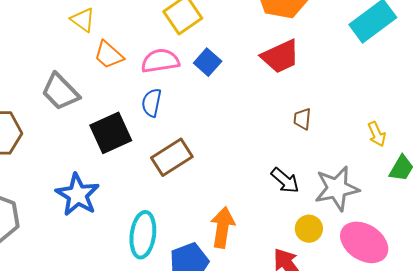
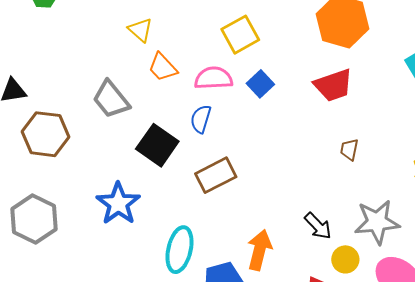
black square: (111, 133) -> (157, 145), turned -36
black arrow: (285, 180) -> (318, 226), moved

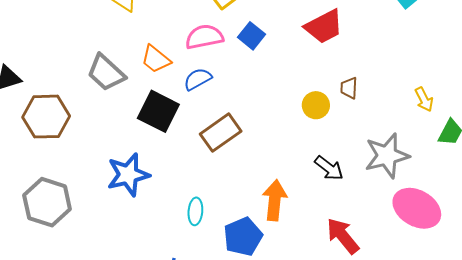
orange trapezoid: (163, 67) -> (156, 59), moved
blue semicircle: (201, 119) -> (198, 79), turned 52
blue star: (118, 204) -> (128, 175), turned 30
cyan ellipse: (179, 250) -> (195, 211), size x0.6
yellow circle: (345, 259) -> (316, 105), moved

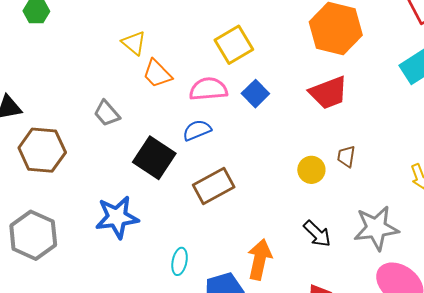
orange trapezoid: (156, 59) -> (157, 74), moved
gray trapezoid: (106, 73) -> (107, 113), size x0.7

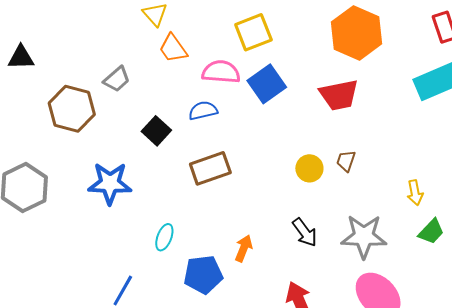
blue square: (255, 94) -> (267, 84), size x1.4
gray trapezoid: (107, 113) -> (117, 79), turned -100
brown hexagon: (42, 150) -> (72, 109), moved
black square: (154, 158) -> (156, 131), size x0.7
orange arrow: (260, 259) -> (244, 248), size x0.7

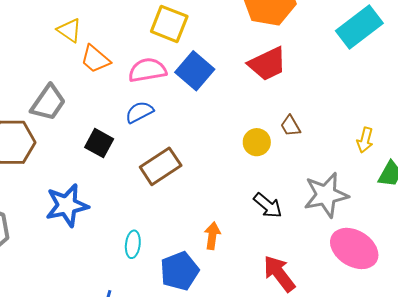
yellow square: (253, 32) -> (169, 24), turned -33
gray trapezoid: (117, 79) -> (48, 103), size x1.4
brown trapezoid: (346, 161) -> (290, 126), turned -35
yellow arrow: (415, 193) -> (365, 140), turned 40

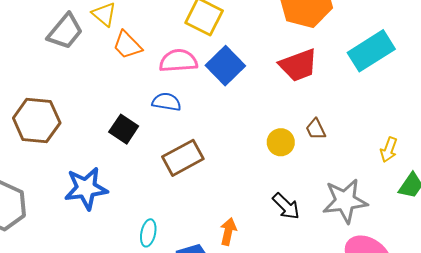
cyan rectangle: (359, 27) -> (371, 51), moved
gray trapezoid: (48, 103) -> (65, 31), moved
blue semicircle: (139, 112) -> (167, 102), turned 32

